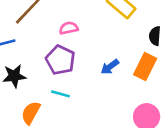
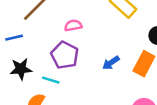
cyan line: (60, 94) -> (51, 80), moved

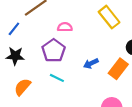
blue line: (14, 38) -> (14, 29), turned -48
cyan line: (51, 80) -> (57, 78), moved

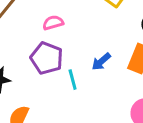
cyan line: (57, 78) -> (73, 80), moved, turned 64

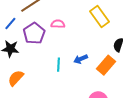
purple pentagon: (47, 58) -> (34, 33), moved

